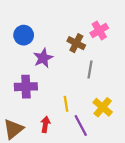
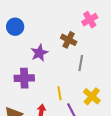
pink cross: (99, 31) -> (90, 20), moved
blue circle: (24, 35) -> (15, 27), moved

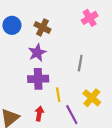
brown cross: (69, 40) -> (42, 27), moved
purple cross: (24, 78) -> (38, 79), moved

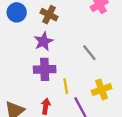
gray line: (80, 63) -> (89, 53), turned -49
yellow cross: (92, 98) -> (102, 89), turned 30

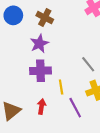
gray line: (89, 53) -> (88, 64), moved

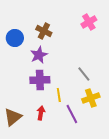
blue circle: (13, 15) -> (15, 38), moved

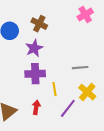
gray line: (84, 74) -> (80, 68), turned -56
yellow cross: (91, 98) -> (87, 92), turned -30
purple line: (72, 114) -> (68, 108), turned 66

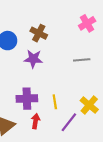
purple star: (34, 48) -> (33, 59), turned 30
gray line: (80, 68) -> (82, 60), moved
purple cross: (35, 74) -> (27, 99), moved

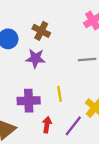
yellow line: (55, 102) -> (60, 94), moved
red arrow: (35, 121) -> (47, 125), moved

